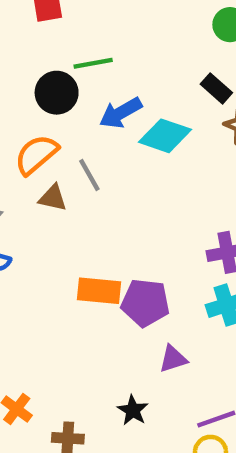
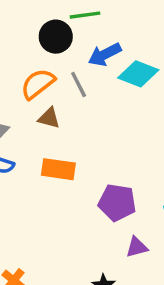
gray line: (89, 175) -> (79, 85), moved
orange rectangle: (99, 291) -> (58, 169), moved

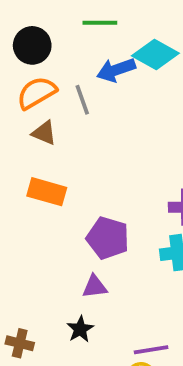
black circle: (56, 37) -> (32, 45), moved
cyan diamond: (138, 74) -> (155, 55), moved
purple triangle: (137, 247) -> (95, 287), moved

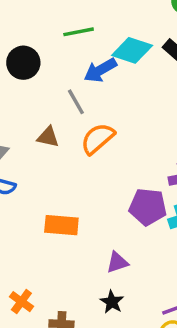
orange semicircle: (37, 93) -> (98, 139), moved
orange rectangle: (47, 192) -> (61, 225), moved
purple pentagon: (108, 238) -> (148, 207), moved

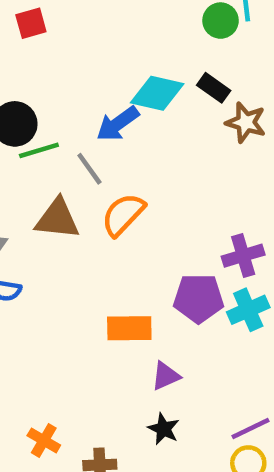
green line: (79, 32) -> (39, 150), moved
brown triangle: (48, 137) -> (57, 219), size x1.5
orange rectangle: (61, 225) -> (129, 328), moved

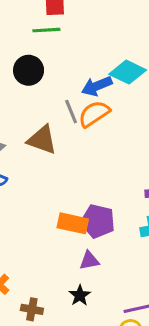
green line: (39, 150) -> (46, 30), moved
orange semicircle: (123, 215) -> (94, 114), moved
purple pentagon: (199, 298) -> (98, 221), moved

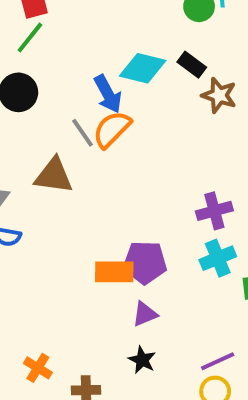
green line: (46, 30) -> (30, 37), turned -36
blue arrow: (97, 86) -> (108, 94), turned -84

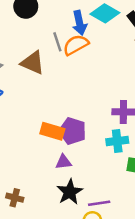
black star: (142, 360) -> (70, 192), moved, size x1.5

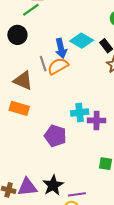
orange rectangle: (52, 131) -> (19, 108), moved
cyan cross: (117, 141) -> (80, 112), moved
purple triangle: (63, 162) -> (27, 187), moved, size x1.5

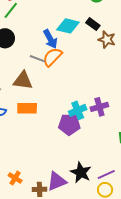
gray line: (43, 64) -> (37, 59), turned -35
cyan cross: (80, 112) -> (78, 110), moved
purple cross: (97, 120) -> (99, 107), moved

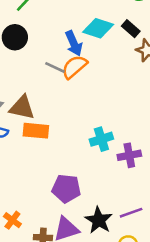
brown triangle: (23, 80) -> (22, 108), moved
purple cross: (99, 107) -> (129, 155), moved
purple pentagon: (69, 124) -> (66, 189), moved
purple line: (106, 175) -> (131, 213), moved

